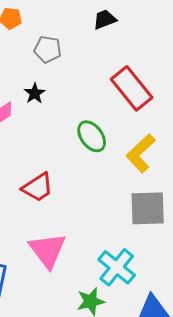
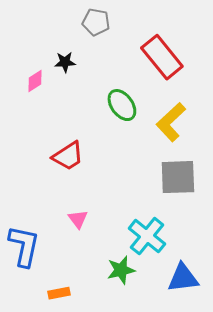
gray pentagon: (48, 49) -> (96, 22), moved
black star: (35, 93) -> (65, 62), turned 30
pink triangle: (48, 250) -> (78, 219), size x0.5

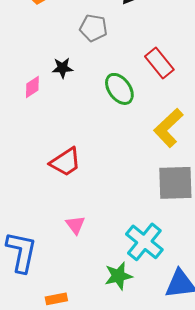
red rectangle: (162, 57) -> (159, 63), size x0.7
green ellipse: (122, 105) -> (119, 89), moved

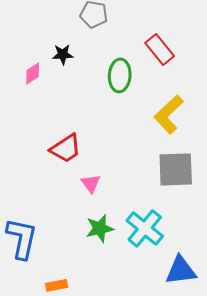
green ellipse: (119, 89) -> (120, 75), turned 40
pink triangle: (75, 225) -> (91, 183), moved
green star: (118, 276) -> (100, 228), moved

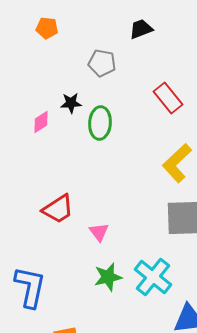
green ellipse: (120, 75) -> (100, 123), moved
red trapezoid: (66, 148) -> (58, 209), moved

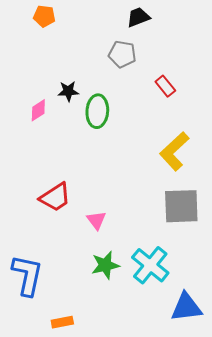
gray pentagon: (102, 63) -> (122, 54), moved
red rectangle: (168, 98) -> (165, 86), size x0.7

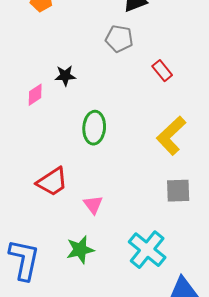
green ellipse: (97, 111) -> (94, 128), moved
gray square: (181, 206) -> (178, 191), size x0.7
green star: (105, 265) -> (80, 250), moved

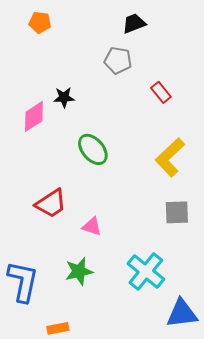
pink diamond: (35, 95) -> (34, 116), size x1.4
green ellipse: (94, 128) -> (93, 149), turned -44
pink triangle: (93, 205) -> (92, 226), turned -35

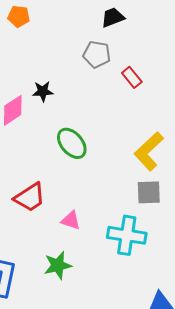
red rectangle: (161, 92) -> (132, 77), moved
gray square: (177, 212) -> (149, 192), moved
cyan cross: (146, 271) -> (127, 235), moved, turned -30

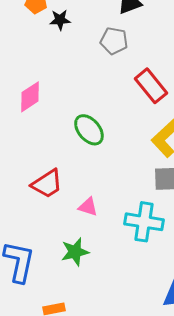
red rectangle: (132, 77) -> (151, 86), moved, size x1.6
black star: (43, 91) -> (60, 20), moved

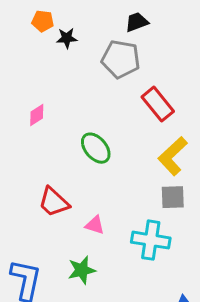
gray pentagon: (114, 41) -> (121, 59), size x1.4
pink diamond: (30, 97) -> (37, 115), size x0.7
red trapezoid: (47, 184) -> (54, 202), turned 76

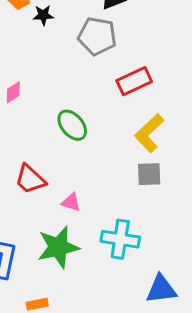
red rectangle: (158, 104) -> (134, 81), turned -76
cyan cross: (151, 240) -> (120, 239), moved
green star: (82, 270) -> (58, 247), size x1.5

